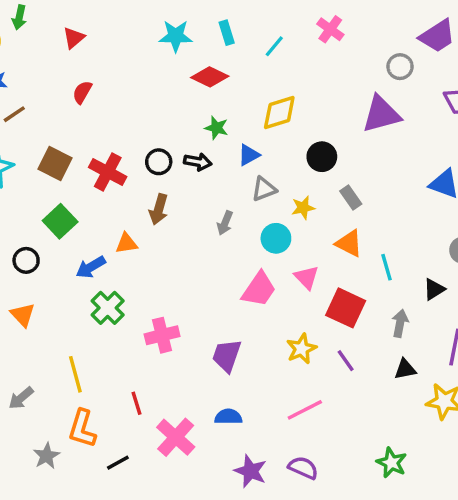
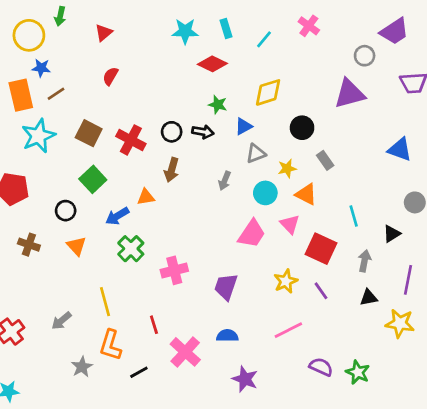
orange triangle: (349, 243) -> (306, 194), moved
orange triangle: (23, 315) -> (76, 246), moved
purple semicircle: (303, 468) -> (321, 367), moved

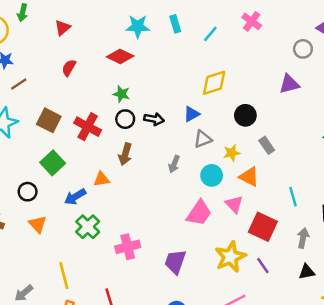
red diamond: (212, 64) -> (120, 56), moved
purple triangle: (350, 94) -> (289, 84), size x0.7
green star: (218, 105) -> (121, 94), moved
yellow star: (286, 281) -> (230, 257), size x1.4

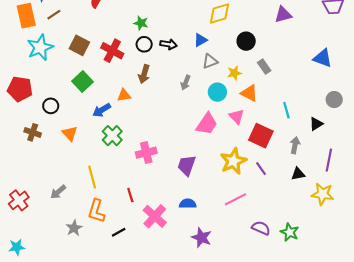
black circle: (28, 192) -> (51, 106), moved

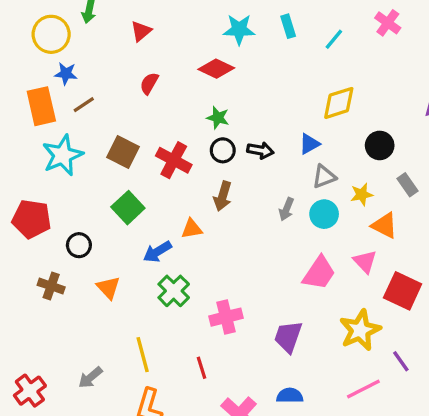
cyan circle: (217, 92) -> (324, 214), moved
purple line: (261, 169) -> (401, 361), moved
red line: (130, 195) -> (201, 368), moved

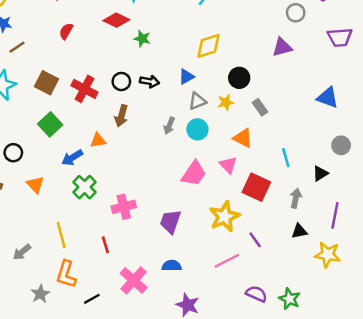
green star: (218, 118) -> (142, 39), moved
yellow star: (362, 194) -> (226, 102), moved

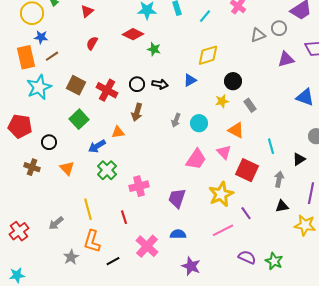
purple triangle: (282, 47) -> (286, 59), moved
gray triangle: (197, 101) -> (258, 35), moved

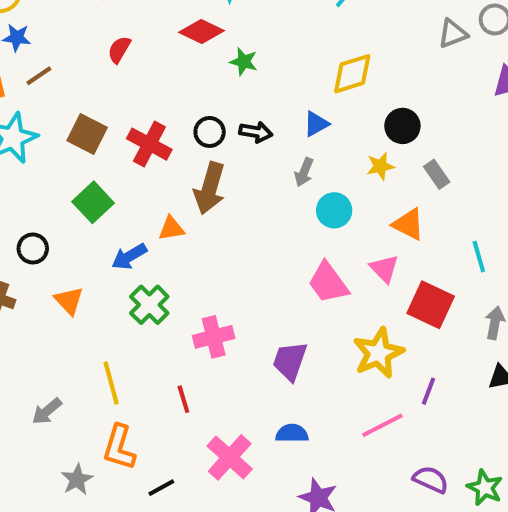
brown arrow: (137, 112) -> (210, 188), size x1.4
gray arrow: (176, 120) -> (304, 172), moved
pink trapezoid: (196, 159) -> (328, 283), turned 110
purple line: (246, 213) -> (429, 391), turned 56

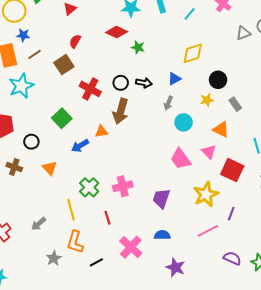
brown square: (87, 134) -> (64, 65), moved, turned 30
green cross: (149, 305) -> (89, 187), moved

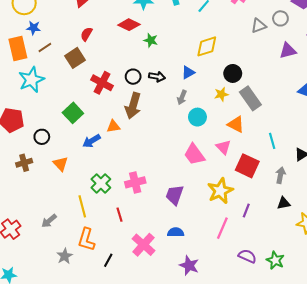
gray rectangle: (235, 104) -> (250, 98), size x1.6
brown cross: (14, 167) -> (24, 163), turned -35
pink line: (208, 231) -> (222, 228), turned -40
black line: (96, 262) -> (108, 260), turned -32

